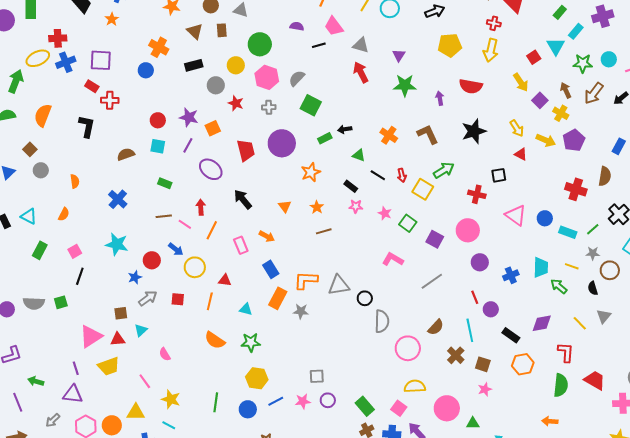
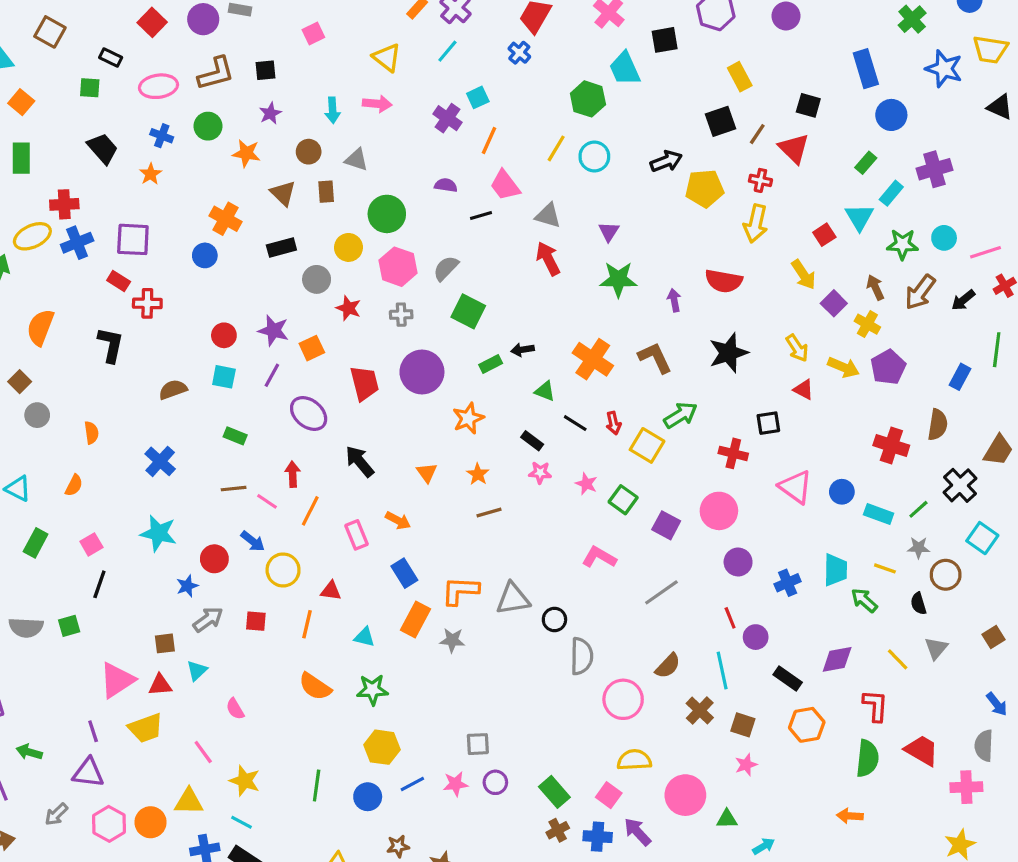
yellow pentagon: (450, 45) -> (705, 188), moved
orange cross: (389, 135) -> (593, 359), size x1.4

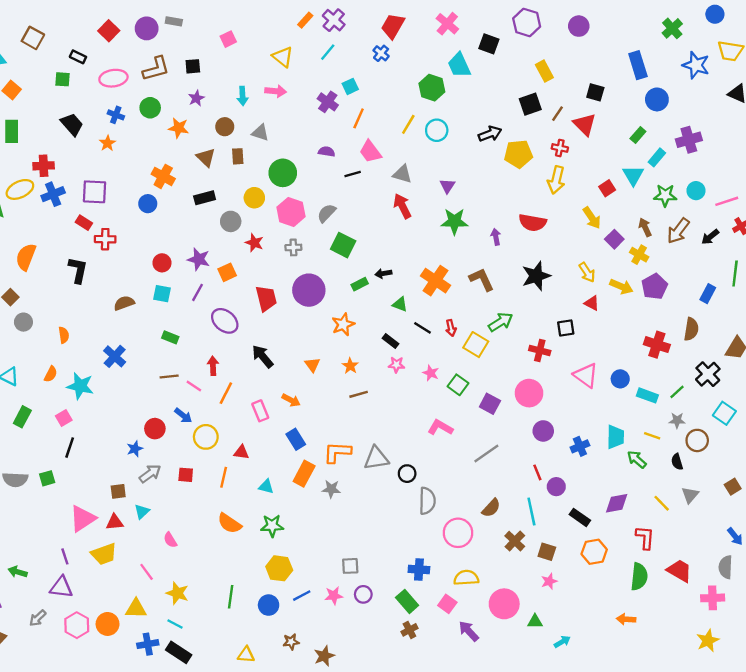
black square: (665, 40) -> (489, 44), turned 30
cyan star: (158, 533) -> (80, 386), moved
blue cross: (598, 837) -> (419, 570), moved

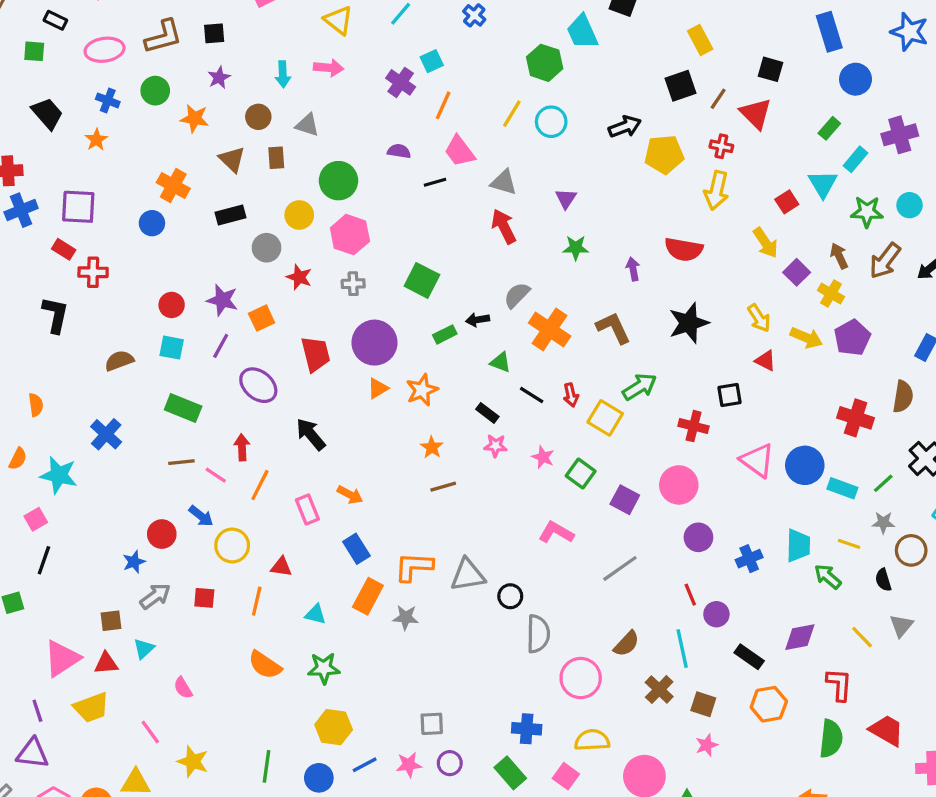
gray semicircle: (327, 213) -> (517, 295), moved
green star: (454, 221) -> (576, 248), size x0.7
green rectangle: (170, 337) -> (183, 408), size x1.5
orange triangle: (312, 365) -> (378, 388), moved, turned 35
blue circle: (620, 379) -> (805, 465), size x1.5

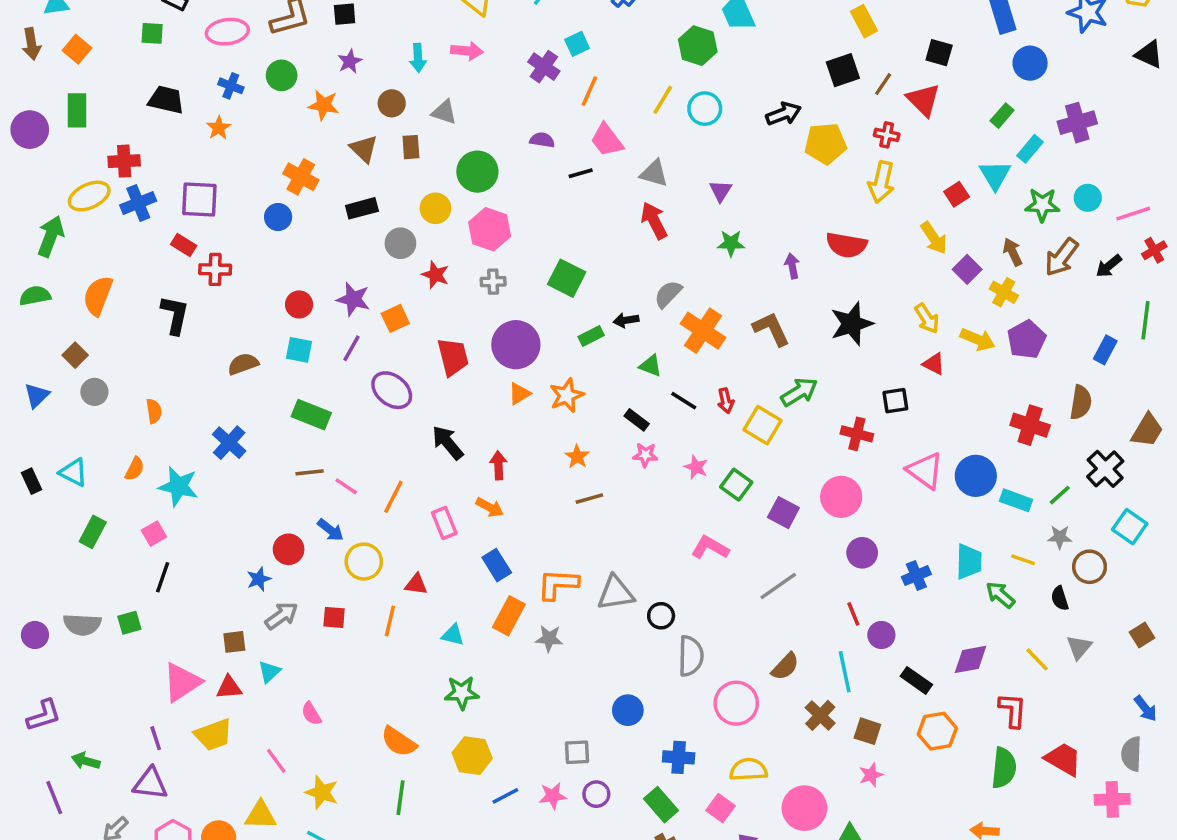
black trapezoid: (47, 114) -> (166, 100), turned -36
red arrow: (242, 447) -> (498, 465), moved
orange semicircle: (265, 665) -> (399, 742), moved
blue circle: (319, 778) -> (628, 710), moved

